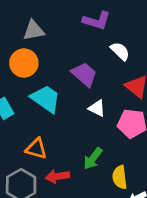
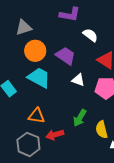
orange circle: (24, 63) -> (35, 51), moved

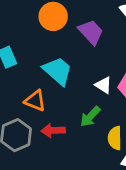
cyan trapezoid: (39, 78) -> (58, 71), moved
white triangle: (78, 80) -> (103, 85), moved

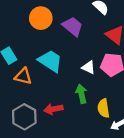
orange triangle: (35, 101) -> (23, 76), moved
green arrow: (90, 117) -> (81, 94), turned 132

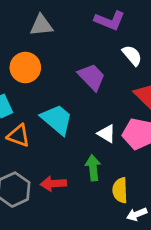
orange circle: (41, 18) -> (25, 67), moved

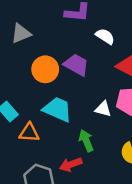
orange circle: (25, 67) -> (45, 69), moved
green arrow: (93, 168) -> (86, 141), moved

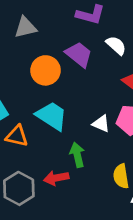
purple trapezoid: (76, 65) -> (79, 54), moved

